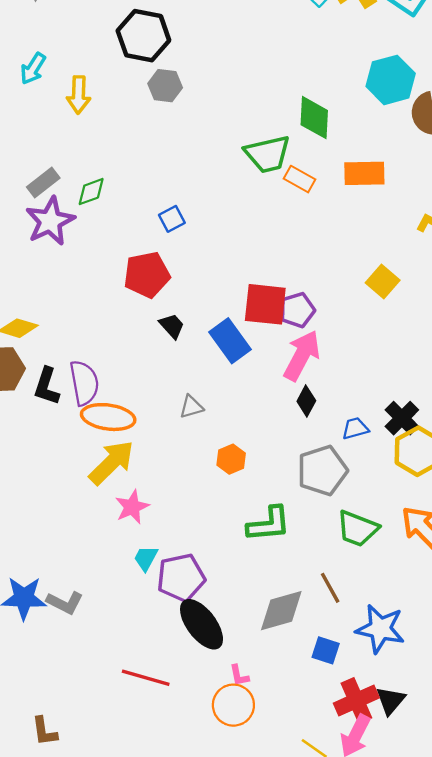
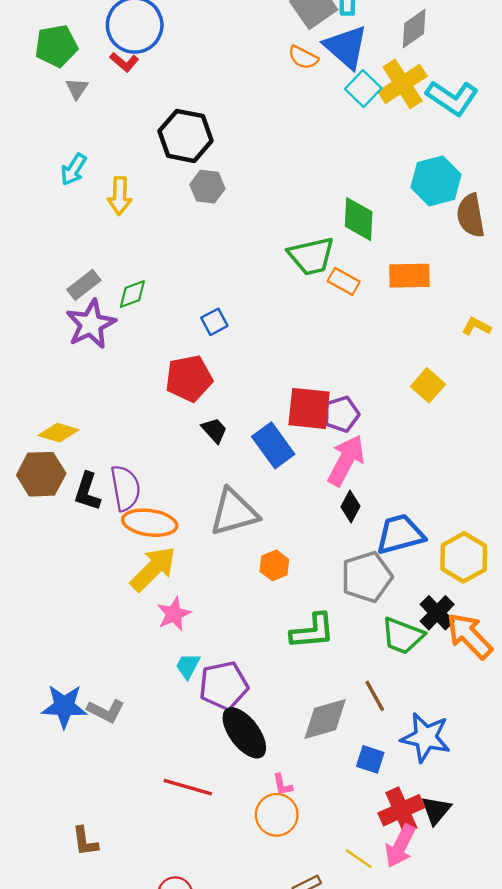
gray triangle: (191, 407) -> (234, 512), size x2.0
black cross: (402, 418) -> (437, 613), moved
blue trapezoid: (355, 428) -> (400, 534), size x1.8

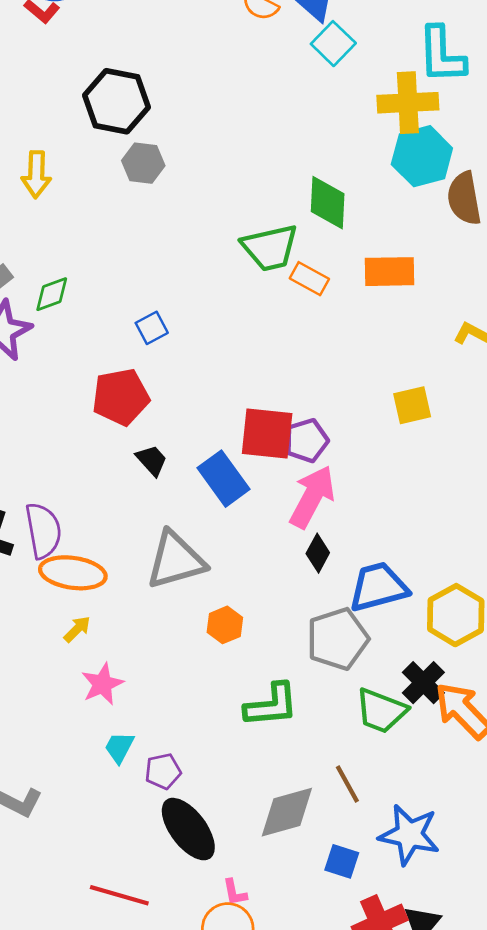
yellow cross: (403, 84) -> (408, 103), moved, turned 30
cyan L-shape: (452, 98) -> (442, 55), turned 54
yellow square: (428, 385) -> (412, 405), turned 36
yellow arrow: (153, 569) -> (77, 629), size x0.5
purple pentagon: (224, 685) -> (163, 771), size x0.6

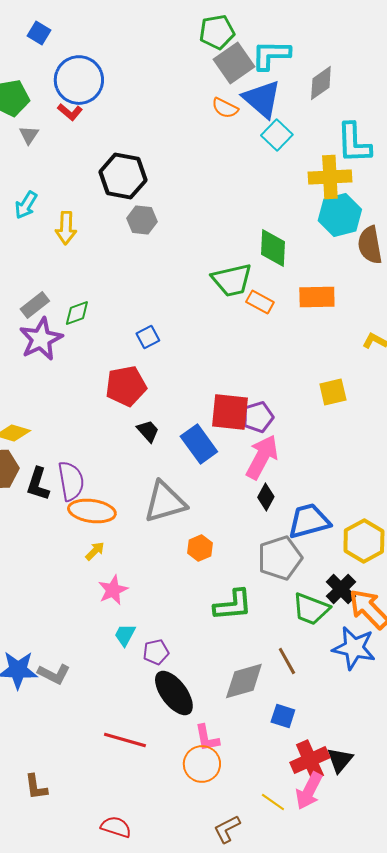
blue star: (409, 835) -> (354, 648), moved
pink L-shape: (235, 892) -> (207, 738), size x1.4

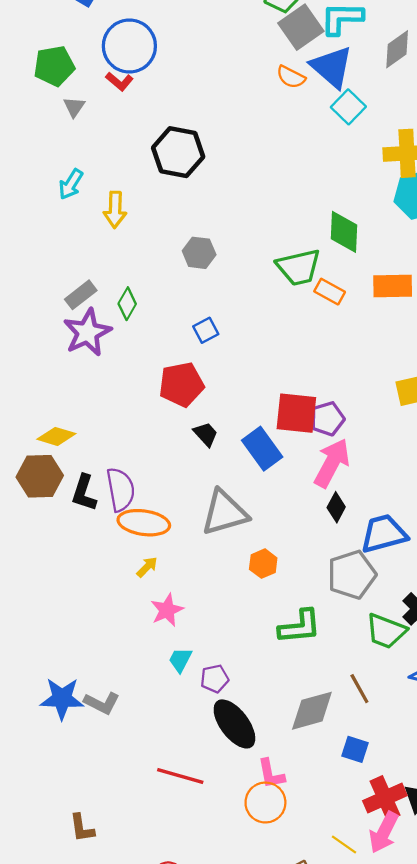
gray hexagon: (142, 220) -> (199, 253), moved
green diamond: (77, 313) -> (127, 304), turned -40

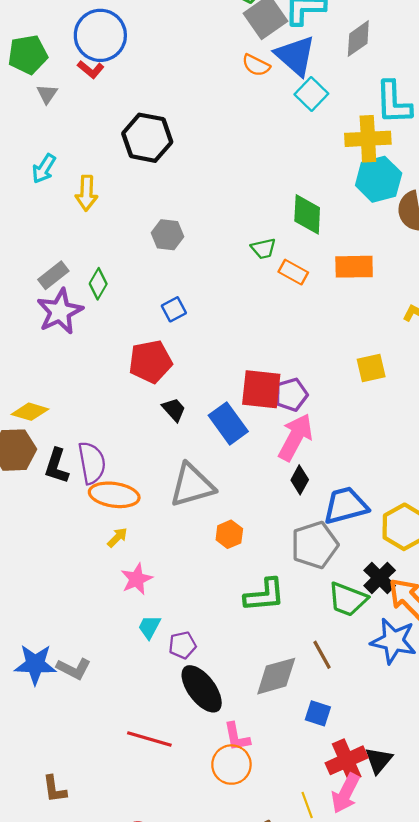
green trapezoid: (299, 267) -> (263, 249), size x0.6
yellow line: (344, 845) -> (307, 805), turned 35

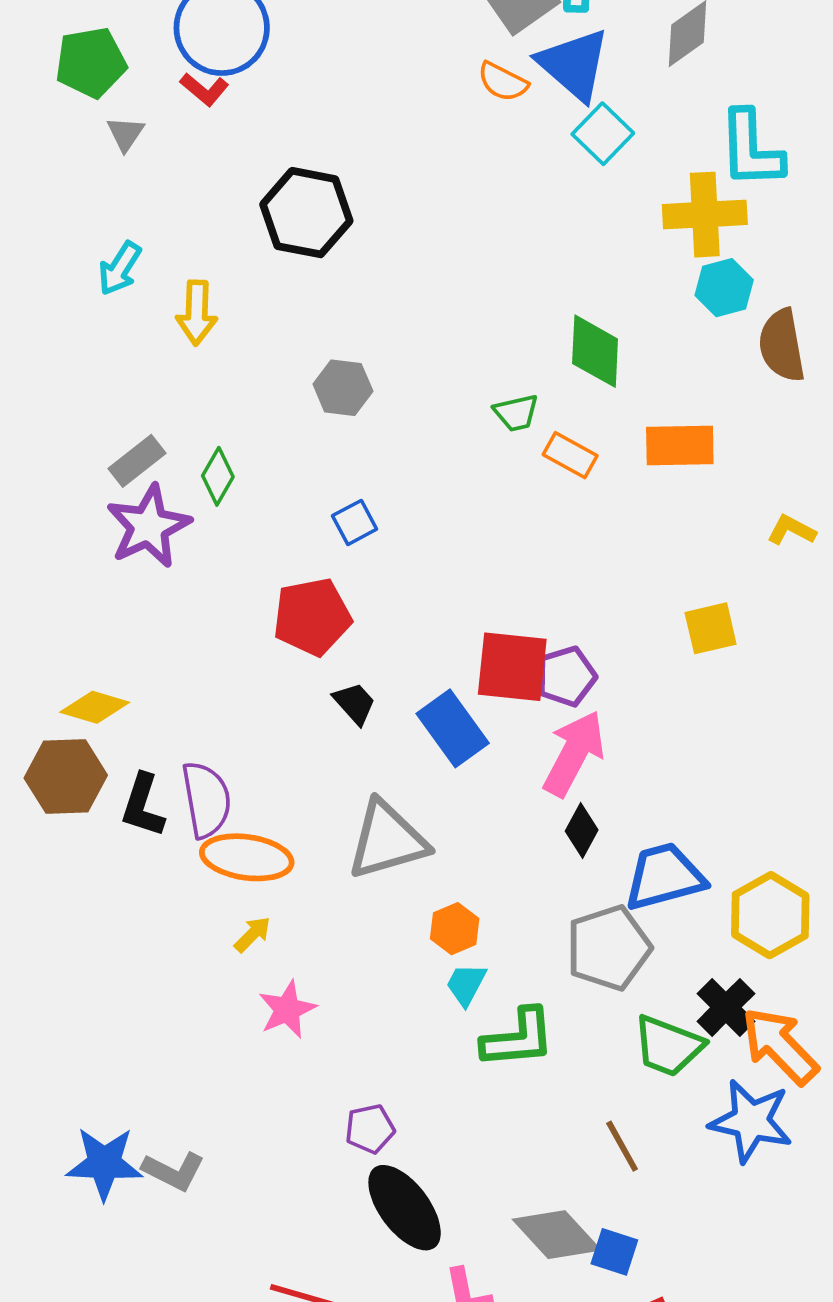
cyan hexagon: (379, 179) -> (724, 288), size x0.7
cyan trapezoid: (149, 627) -> (466, 984), moved
gray diamond: (276, 676) -> (557, 1235), moved, turned 63

